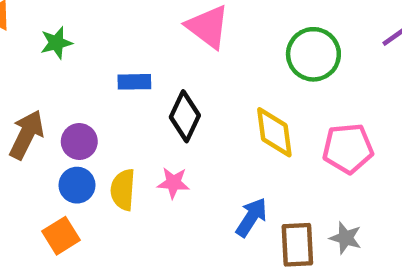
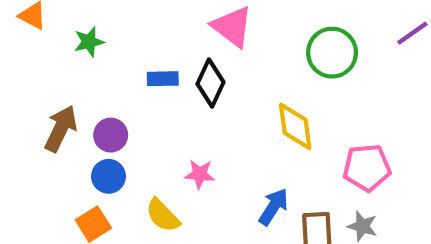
black diamond: (185, 116) -> (211, 83), moved
pink pentagon: (348, 148) -> (367, 168), moved
yellow semicircle: (123, 190) -> (163, 215), moved, turned -48

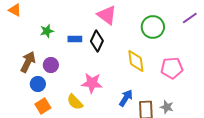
green star: (89, 42) -> (47, 31), moved
pink pentagon: (367, 168) -> (172, 68), moved
pink star: (200, 174) -> (92, 83), size x1.5
blue circle: (109, 176) -> (38, 84), moved

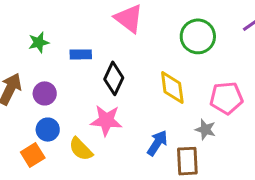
black diamond: (97, 41) -> (114, 78), moved
blue circle: (38, 84) -> (48, 130), moved
gray star: (167, 107) -> (205, 130), moved

